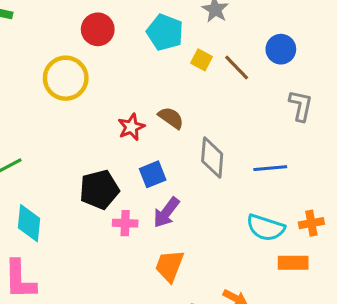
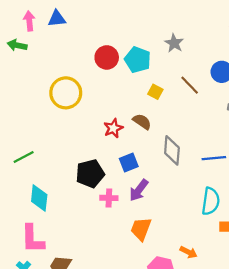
red circle: (98, 29) -> (107, 57), moved
yellow square: (201, 60) -> (155, 92), moved
cyan semicircle: (266, 228) -> (211, 201), turned -100

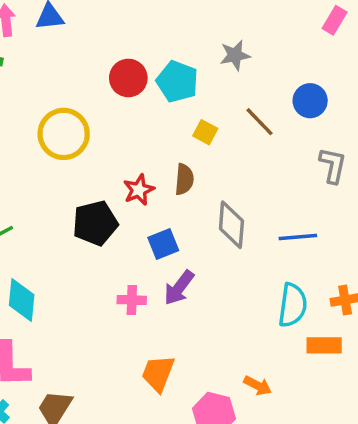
gray star: (174, 43) -> (235, 55), turned 30
brown semicircle: (142, 122) -> (184, 179), turned 60
black pentagon: (90, 174) -> (95, 223), moved
orange trapezoid: (141, 229) -> (158, 373), moved

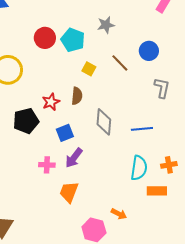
orange trapezoid: (158, 373) -> (69, 192), moved

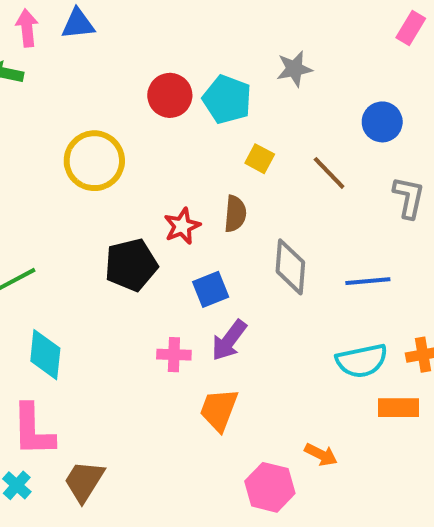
brown line: (120, 63) -> (329, 173), moved
cyan semicircle: (139, 168) -> (362, 361), turned 70

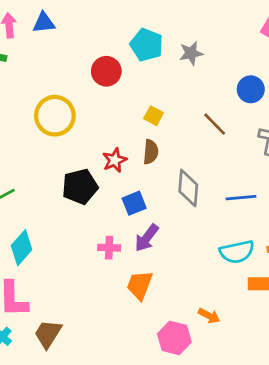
cyan pentagon: (227, 99) -> (147, 45), moved
yellow square: (260, 159) -> (154, 116), moved
cyan diamond: (45, 355) -> (22, 248), turned 36

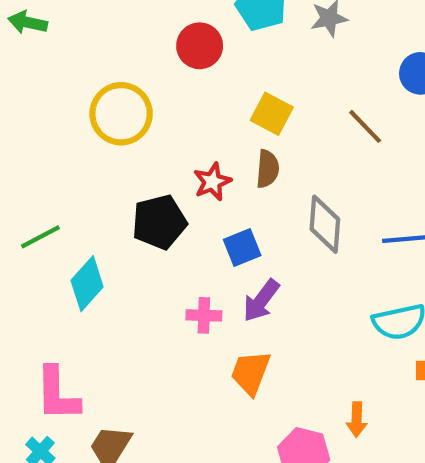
yellow square: (154, 116) -> (272, 114), size x1.4
cyan diamond: (22, 248) -> (87, 284), moved
orange arrow: (209, 316) -> (357, 419), turned 65

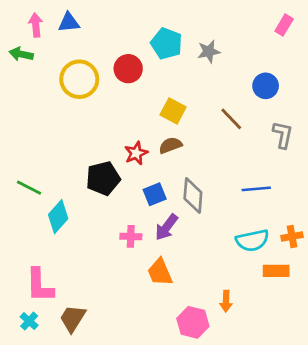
yellow circle: (121, 114) -> (79, 79), moved
brown semicircle: (268, 169) -> (170, 145), turned -115
gray diamond: (325, 224) -> (193, 196), moved
green line: (40, 237) -> (29, 188), turned 55
orange trapezoid: (251, 373) -> (160, 272), turned -44

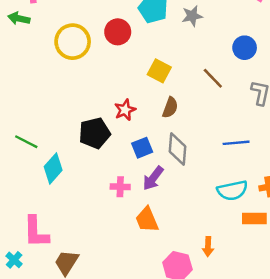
brown semicircle: (170, 145) -> (170, 107), moved, turned 130
cyan cross: (29, 321) -> (14, 260), moved

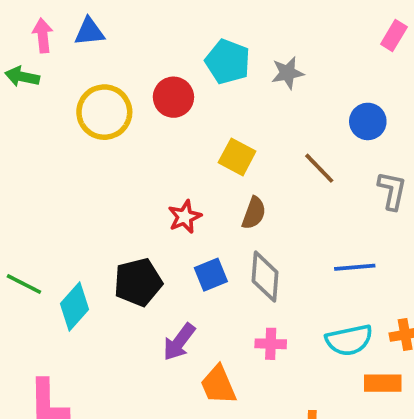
black pentagon: (95, 133) -> (138, 282), moved
green line: (26, 142) -> (24, 284), moved
purple arrow: (153, 178) -> (179, 342), moved
pink cross: (120, 187) -> (271, 344), moved

